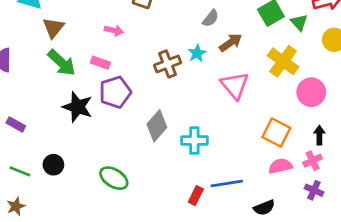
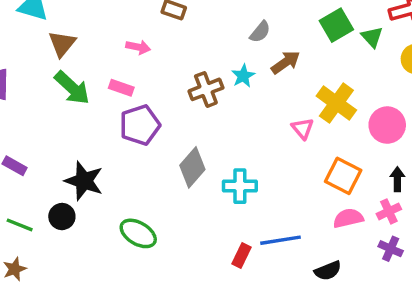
yellow cross: (283, 61) -> (336, 103), moved
pink triangle: (235, 85) -> (302, 128), moved, size x0.6
black star: (78, 107) -> (84, 181), moved

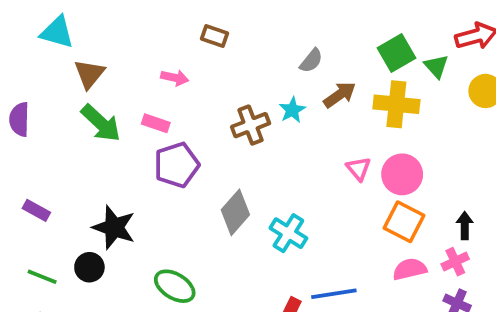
yellow cross: (336, 103) -> (396, 104), moved, turned -30
pink circle: (387, 125) -> (402, 174), moved
cyan cross: (240, 186) -> (288, 233), turned 32

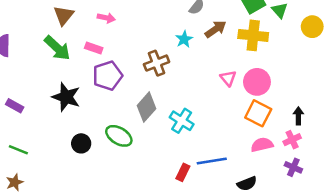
brown triangle: (89, 74) -> (64, 15), moved
brown cross: (251, 125) -> (157, 63), moved
black star: (114, 227) -> (66, 97), moved
black circle: (89, 267) -> (81, 143), moved
green ellipse: (175, 286) -> (119, 136), moved

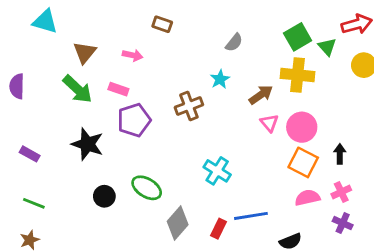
brown arrow: (216, 29) -> (261, 95), moved
gray diamond: (146, 107) -> (178, 223), moved
black arrow: (298, 116) -> (340, 154), moved

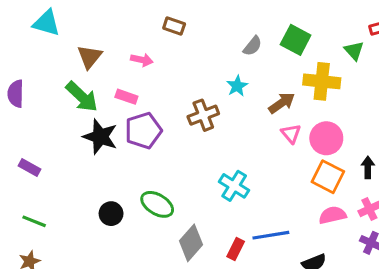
green square: (298, 37) -> (296, 40), moved, turned -32
black star: (87, 144) -> (100, 137), moved

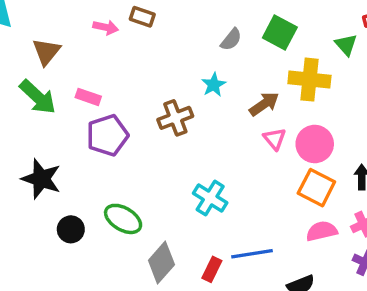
pink arrow: (142, 60) -> (106, 27), moved
black star: (100, 137) -> (41, 179), moved

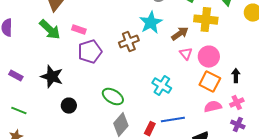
cyan star: (214, 85) -> (151, 23), size x1.6
cyan cross: (210, 198) -> (162, 86), moved
green ellipse: (123, 219) -> (113, 97), moved

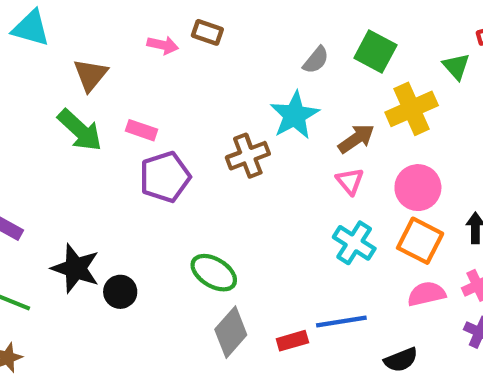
yellow cross: (206, 20) -> (412, 109), turned -30
pink triangle: (186, 54) -> (350, 181), moved
black star: (52, 77) -> (76, 268), moved
cyan cross: (162, 86) -> (354, 243), moved
red rectangle: (150, 129) -> (292, 341), turned 48

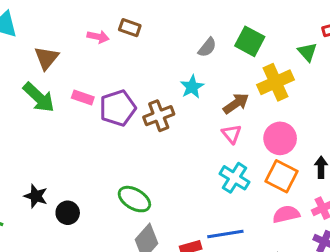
cyan star: (295, 115) -> (192, 87), size x0.7
purple pentagon: (165, 177) -> (118, 108), moved
black star: (76, 268) -> (36, 196), size x0.7

